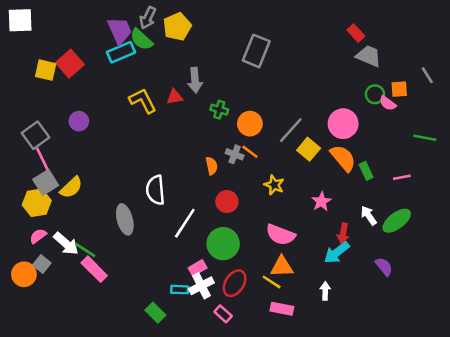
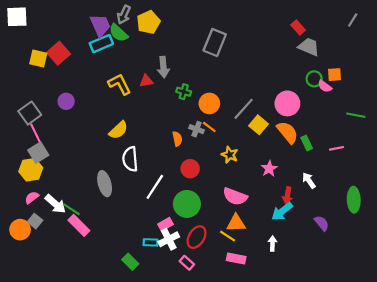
gray line: (427, 75) -> (353, 20), moved, turned 64
yellow semicircle: (71, 187) -> (118, 130), moved
green ellipse: (397, 221) -> (354, 200), moved, turned -55

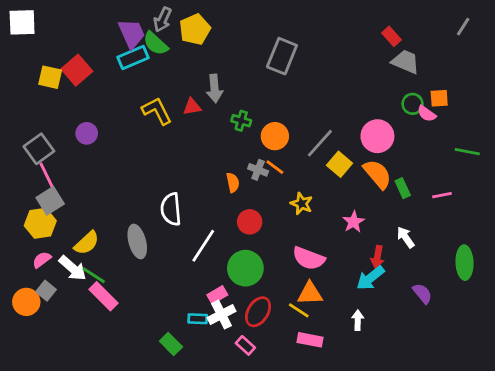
yellow semicircle: (118, 130) -> (87, 243), moved

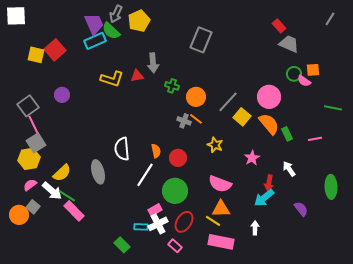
yellow L-shape: (157, 111) -> (112, 79), turned 135
orange semicircle: (233, 183) -> (156, 151), moved
pink rectangle: (310, 340) -> (221, 242), size x1.4

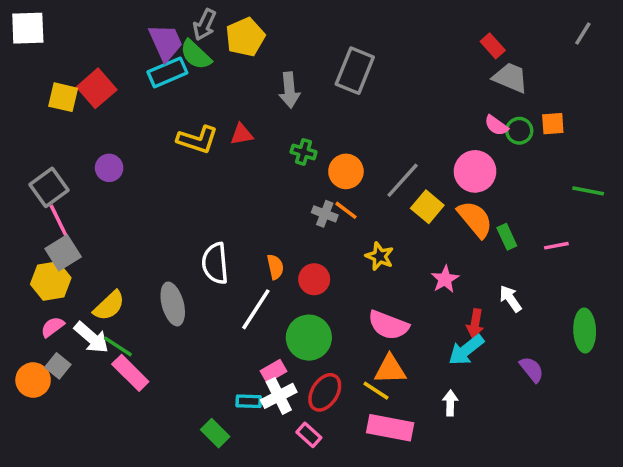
gray arrow: (153, 63) -> (289, 90), moved
pink semicircle: (304, 81) -> (496, 125), moved

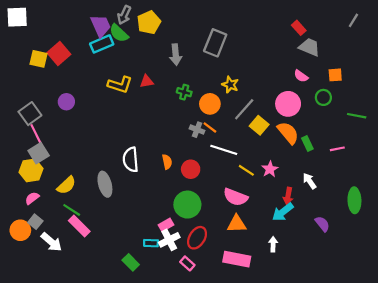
green circle: (519, 131) -> (323, 97), moved
yellow star: (380, 256) -> (230, 85), moved
white line: (256, 309) -> (224, 150), moved, turned 75
white arrow: (91, 338) -> (51, 242), moved
yellow line: (376, 391) -> (246, 170), moved

